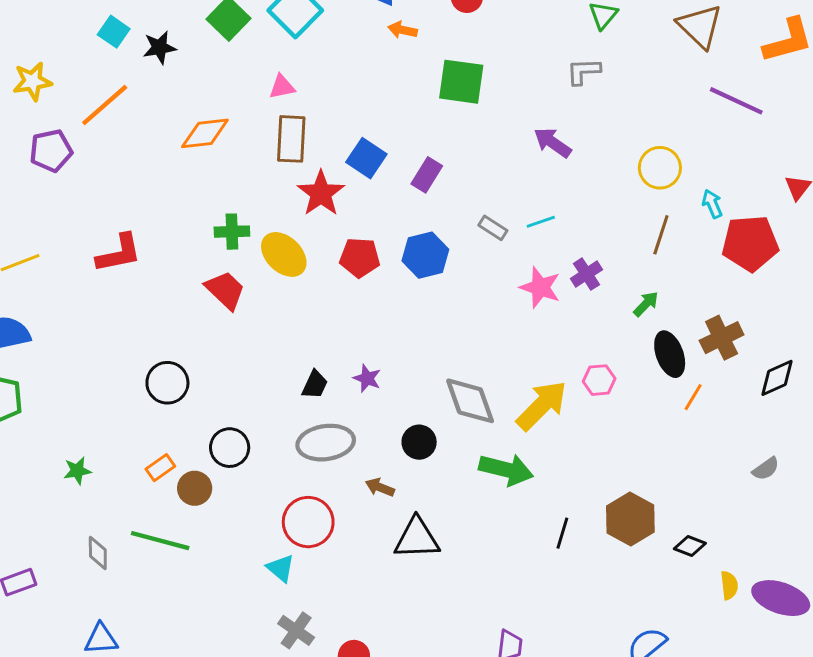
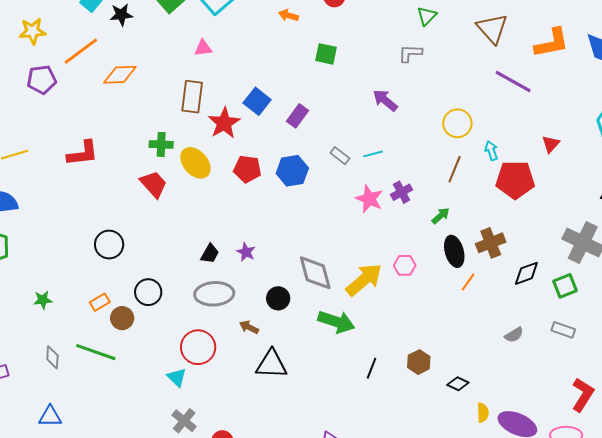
green square: (461, 82) -> (326, 54), size x0.7
orange diamond: (205, 133) -> (120, 75), moved
brown rectangle: (291, 139) -> (192, 97), moved
brown hexagon: (630, 519) -> (419, 362), size x0.7

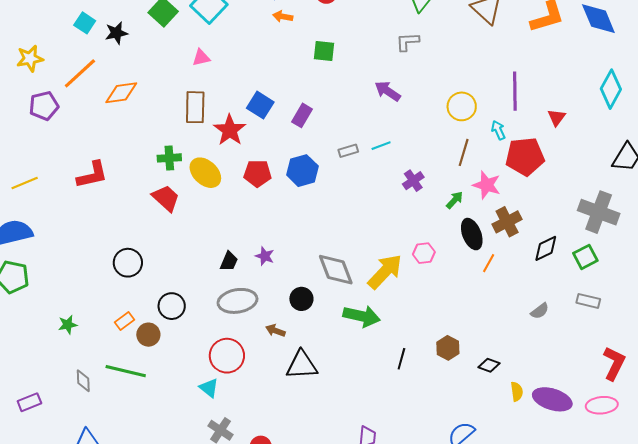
purple line: (513, 81) -> (515, 91), moved, turned 66
gray rectangle: (340, 156) -> (348, 151), turned -48
pink star: (369, 199) -> (487, 185), moved

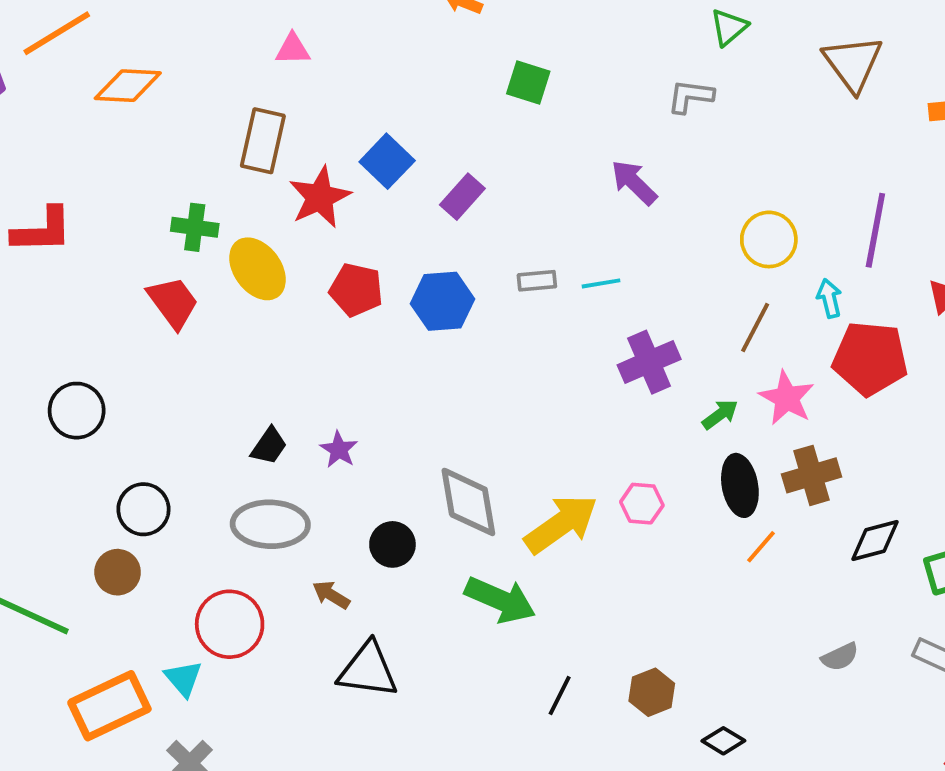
purple cross: (413, 181) -> (649, 362), size x1.4
orange rectangle: (125, 321) -> (109, 706), moved, size x2.0
brown circle: (148, 335) -> (118, 572), moved

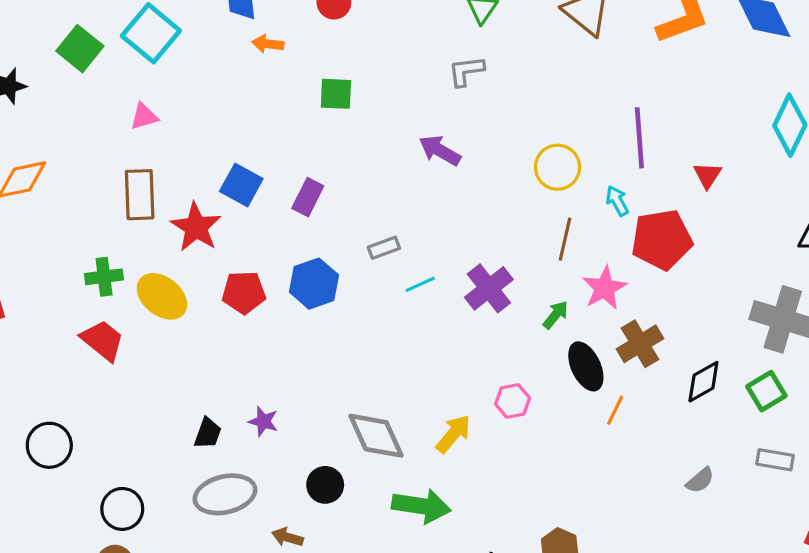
cyan line: (601, 283) -> (420, 284), moved
pink star: (787, 398) -> (604, 288), turned 30
yellow arrow: (561, 524) -> (453, 434), size x0.7

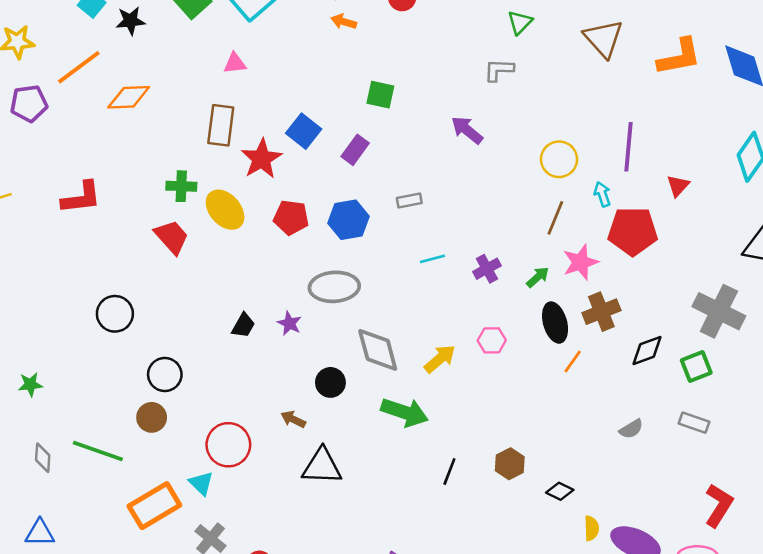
green square: (336, 94) -> (380, 95), moved
cyan line: (420, 284) -> (432, 259), moved
purple cross: (489, 288) -> (487, 269), moved, size x0.7
gray ellipse: (225, 494) -> (334, 287), moved

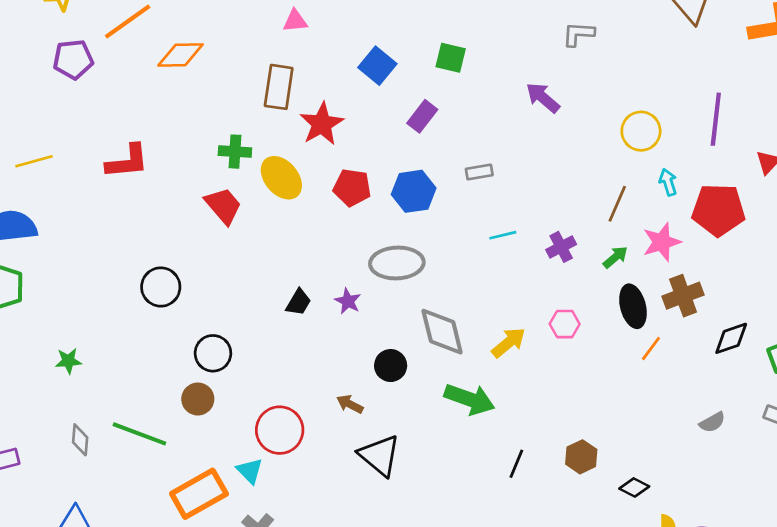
blue square: (304, 131) -> (377, 66), moved
cyan arrow: (602, 194) -> (668, 182), moved
brown line: (555, 218) -> (617, 204), moved
black triangle: (322, 466) -> (380, 455), turned 36

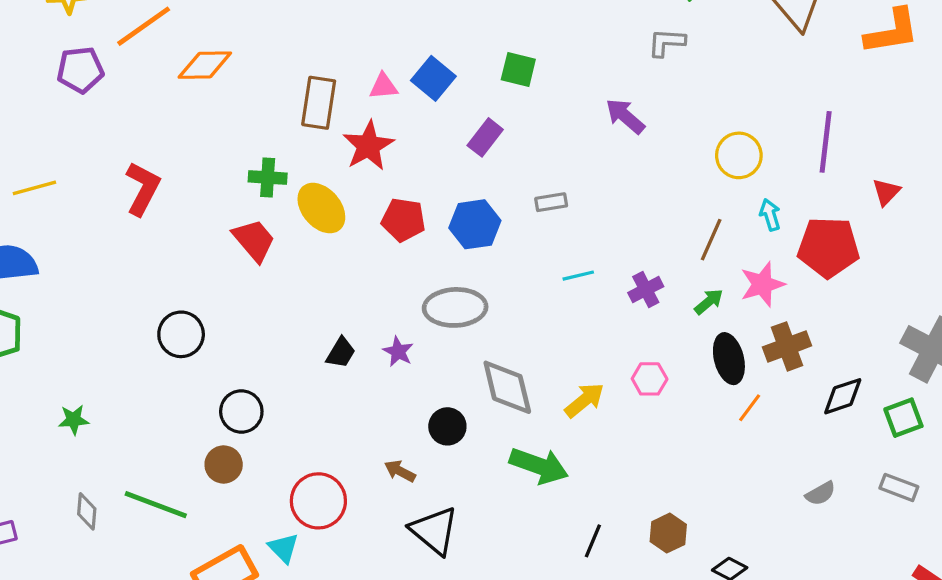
pink triangle: (295, 21) -> (383, 86), moved
red L-shape: (127, 161) -> (143, 189), turned -57

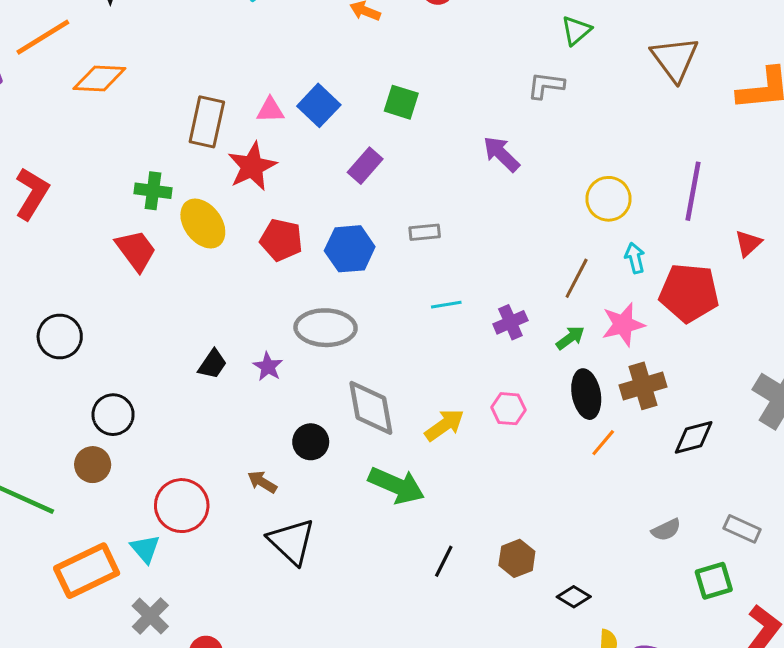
green square: (903, 418) -> (714, 581), moved

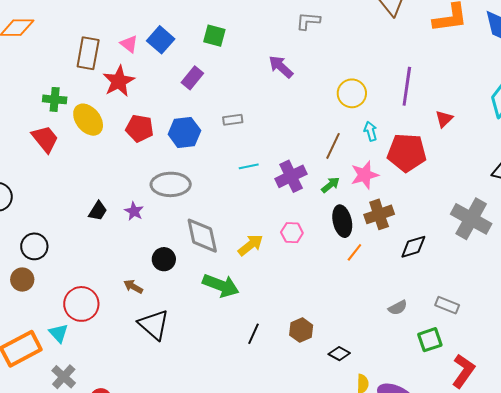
pink triangle: (270, 110) -> (129, 44), turned 42
purple cross: (510, 322) -> (291, 176), size x1.4

